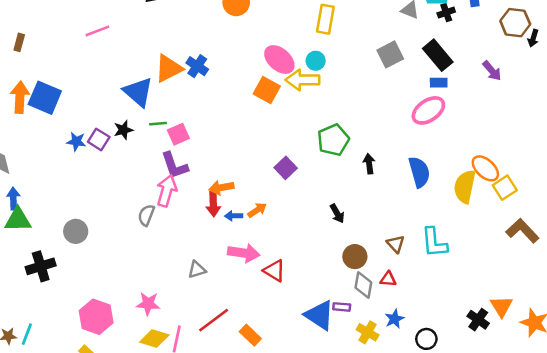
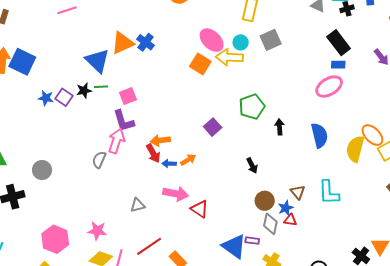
gray square: (390, 54) -> (271, 40), moved
green line: (158, 124) -> (101, 87), moved
red arrow: (213, 204) -> (153, 153), turned -30
blue star: (395, 319) -> (286, 208), moved

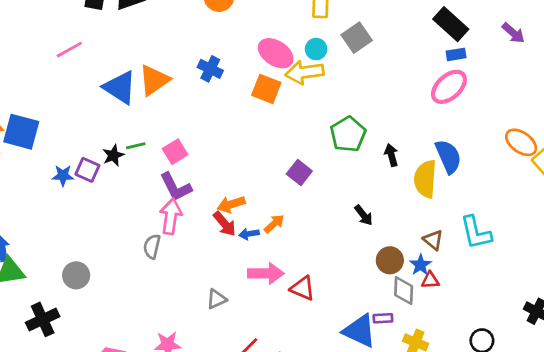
blue cross: (146, 42) -> (210, 69), moved
blue triangle: (97, 61) -> (120, 88), moved
yellow semicircle: (355, 149) -> (425, 179), moved

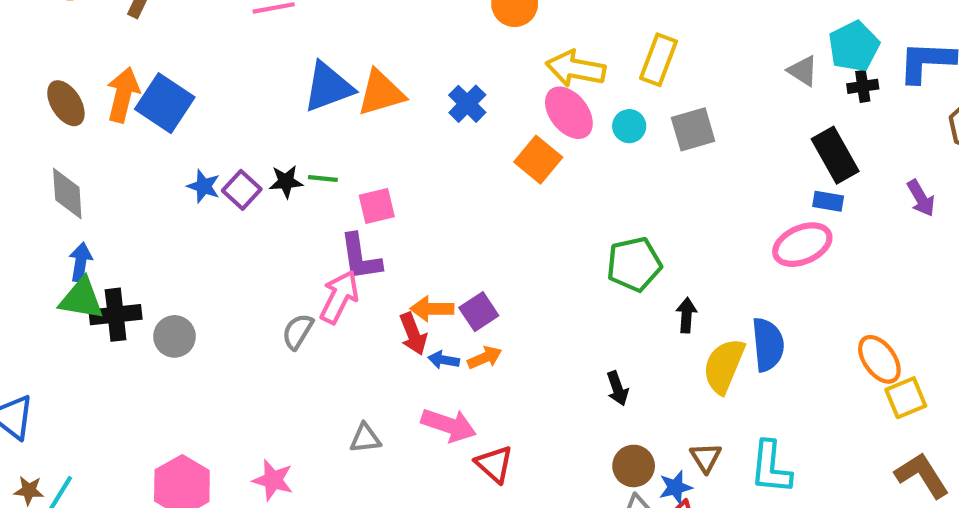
yellow arrow: (305, 72) -> (576, 69), moved
blue triangle: (120, 88) -> (328, 87), turned 48
purple square: (299, 173) -> (479, 312), moved
black cross: (43, 319) -> (116, 315), moved

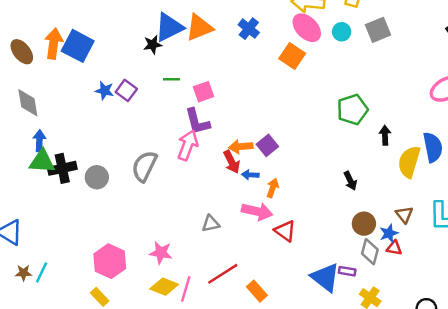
black star: (286, 182) -> (153, 45), moved
gray semicircle: (298, 331) -> (144, 166), moved, size x1.5
orange arrow: (485, 358) -> (273, 188), moved, turned -42

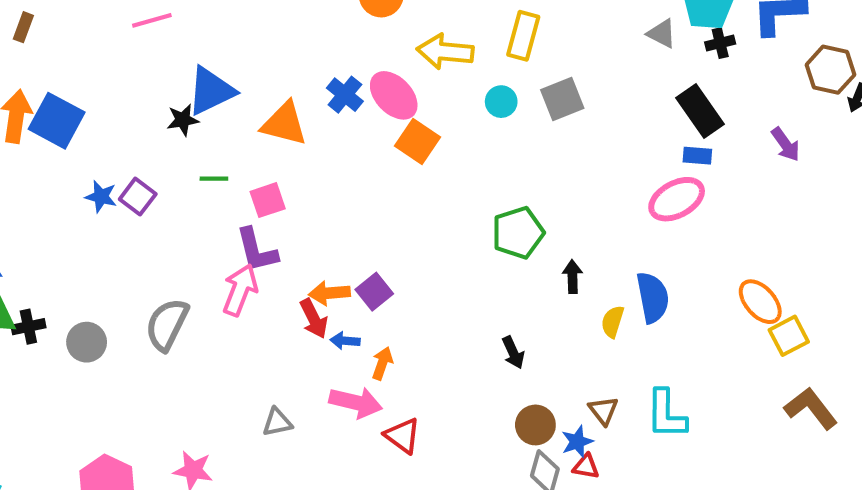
orange triangle: (199, 27) -> (284, 124), moved, turned 36
pink ellipse: (307, 28) -> (394, 95), moved
yellow semicircle: (409, 162) -> (613, 322), size x0.6
black cross: (62, 168) -> (28, 327), size x0.7

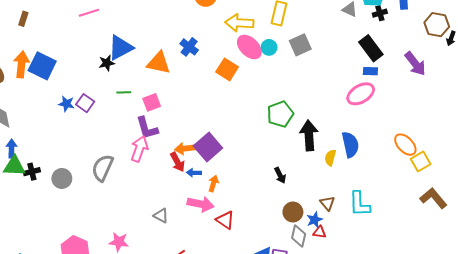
pink ellipse: (394, 95) -> (249, 47), moved
purple arrow: (786, 144) -> (415, 64), size x1.4
black arrow: (572, 277) -> (309, 135), size x1.8
purple square: (374, 292) -> (208, 147), size x1.5
gray triangle: (277, 422) -> (161, 216), turned 42

